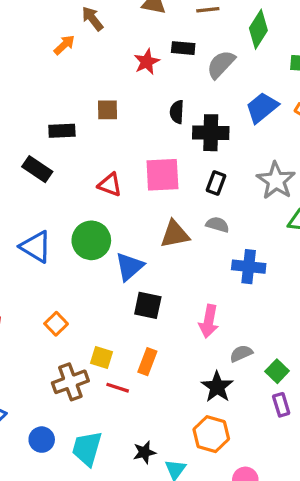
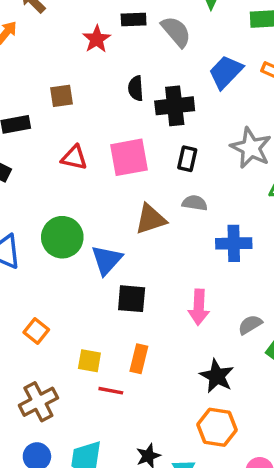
gray semicircle: (221, 64) -> (176, 32), turned 104
red triangle: (110, 185) -> (74, 158), moved
gray semicircle: (241, 353) -> (250, 325), moved
brown cross: (70, 382) -> (38, 402), moved

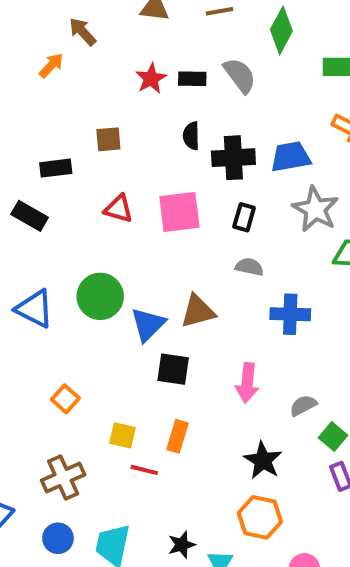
black rectangle: (134, 19) -> (192, 79), moved
blue trapezoid: (226, 72) -> (291, 157), moved, turned 33
brown triangle: (151, 219) -> (198, 311), moved

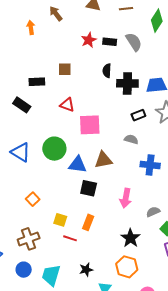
orange arrow: (51, 65) -> (31, 27), moved, turned -56
pink square: (179, 212) -> (90, 125), moved
black rectangle: (244, 217) -> (138, 115), moved, turned 48
blue triangle: (148, 324) -> (78, 165), turned 48
black star: (182, 545) -> (86, 270), moved

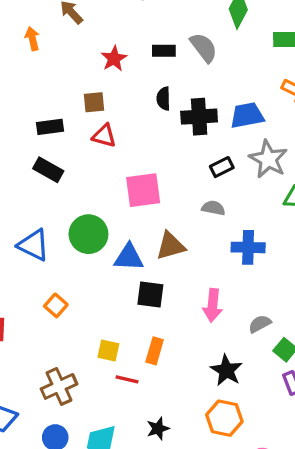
red star: (89, 40) -> (114, 59), moved
black rectangle: (22, 105) -> (48, 170), moved
red triangle: (67, 105) -> (104, 136), moved
orange square: (33, 199) -> (56, 305), moved

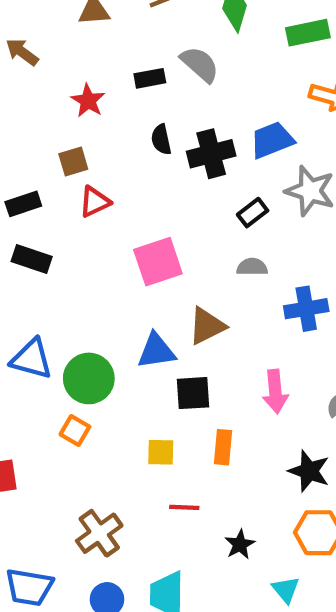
red triangle: (104, 136) -> (95, 202), turned -30
green circle: (88, 234) -> (89, 378), moved
yellow square: (108, 351) -> (161, 452), moved
orange rectangle: (155, 351) -> (223, 447), moved
black star: (158, 429) -> (240, 545), moved

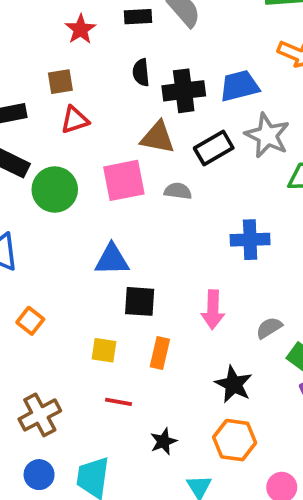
black rectangle: (253, 213) -> (214, 148), size x1.4
gray semicircle: (252, 267) -> (178, 191), moved
brown triangle: (207, 326) -> (158, 138), moved, turned 30
green circle: (89, 378) -> (55, 190), moved

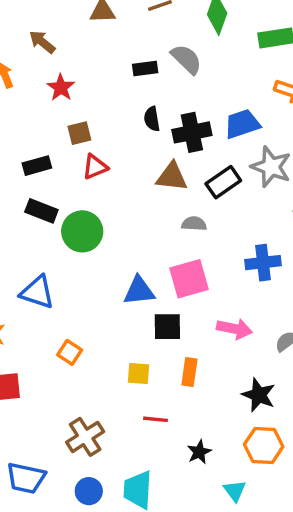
red star: (81, 29) -> (61, 88), moved
pink square: (124, 180) -> (189, 279), moved
pink arrow: (213, 310) -> (234, 329), turned -76

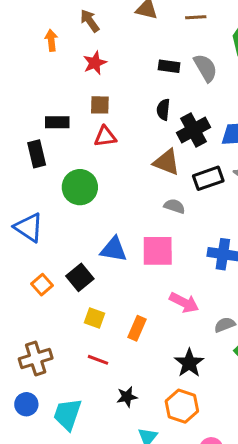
black cross: (192, 132) -> (193, 130), turned -32
black rectangle: (41, 211) -> (37, 154), moved, turned 40
black square: (167, 327) -> (80, 277), moved, turned 36

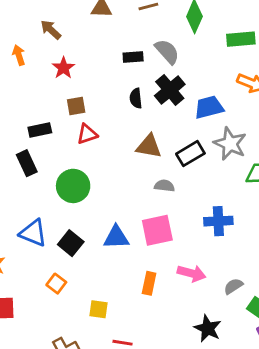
black cross: (193, 130) -> (170, 90), moved
black square: (80, 277) -> (71, 243), moved
yellow square: (94, 318) -> (99, 309), moved
orange rectangle: (137, 328) -> (149, 283), moved

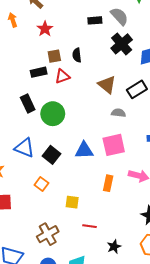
black semicircle: (136, 98) -> (77, 55), moved
black rectangle: (40, 130) -> (39, 72), moved
brown triangle: (149, 146) -> (107, 85), turned 30
black rectangle: (27, 163) -> (28, 103), moved

